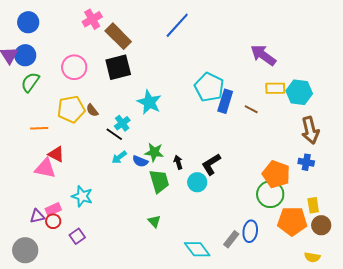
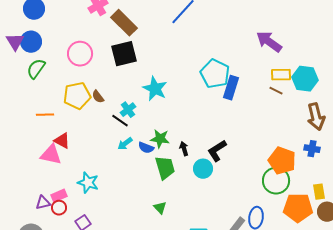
brown line: (251, 109) -> (276, 91), moved

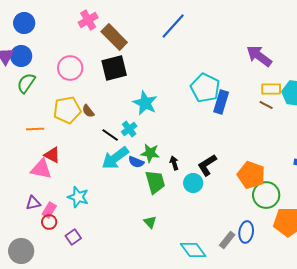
cyan cross: (128, 110) -> (129, 129), moved
cyan arrow: (125, 144) -> (115, 158), size x1.8
orange pentagon: (282, 161) -> (251, 175), moved
pink rectangle: (59, 196) -> (49, 210), turned -35
purple triangle: (43, 203) -> (33, 203), moved

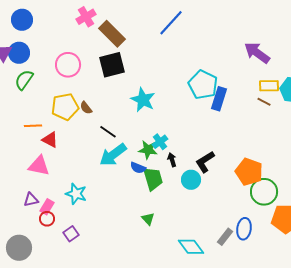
cyan cross: (129, 129) -> (160, 142), moved
red triangle: (52, 155) -> (50, 140), moved
blue semicircle: (136, 162) -> (138, 168), moved

